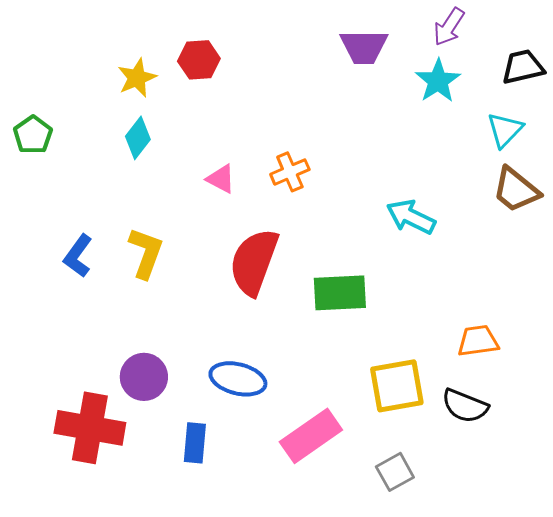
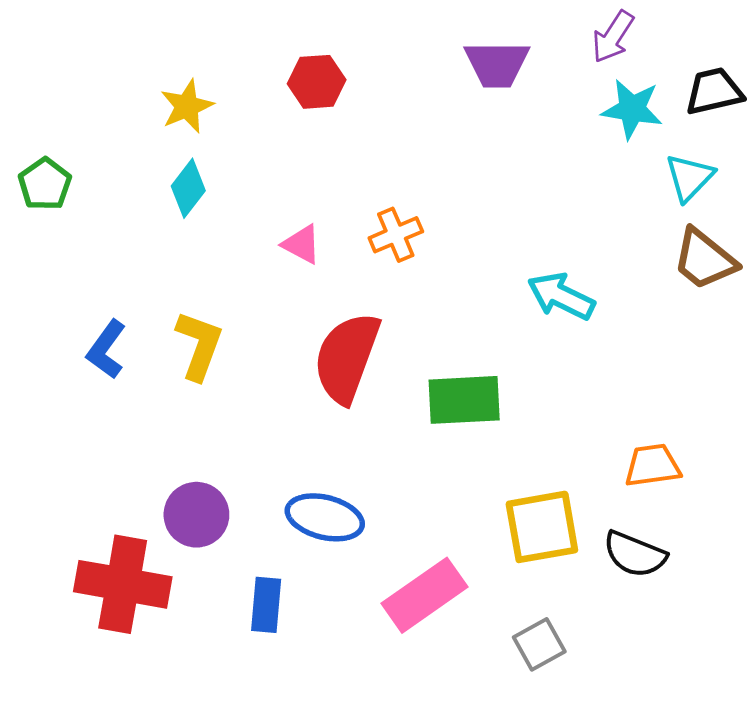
red hexagon: (199, 60) -> (317, 82), moved
cyan star: (438, 81) -> (632, 109), moved, turned -30

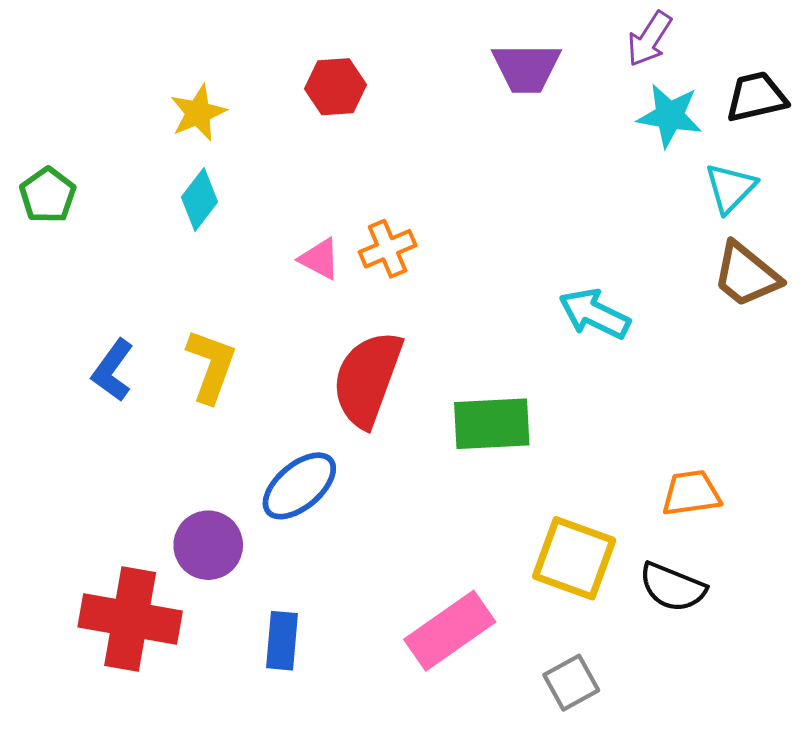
orange cross: (396, 235) -> (388, 249), moved
blue ellipse: (325, 517) -> (299, 486), moved, turned -54
yellow square: (542, 527) -> (574, 558), turned 30

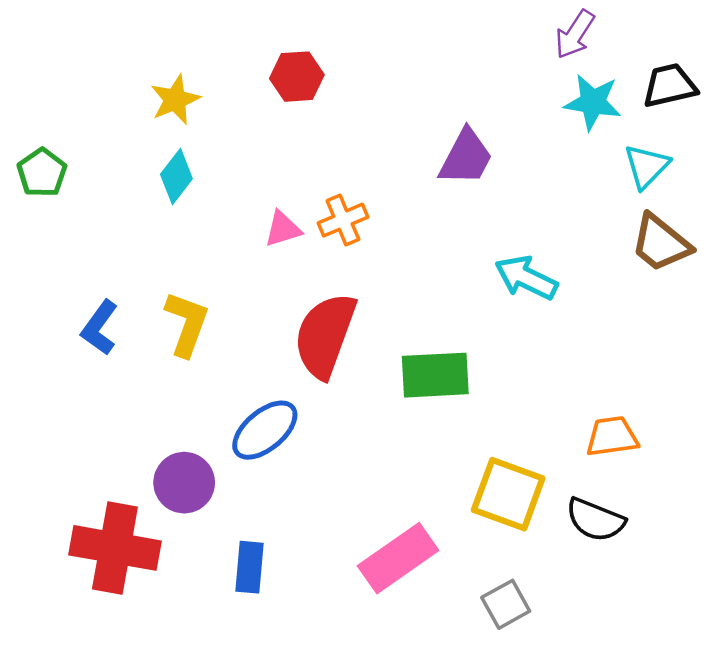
purple trapezoid: (526, 68) -> (466, 157), moved, turned -62
pink triangle: (320, 259) -> (283, 229), turned -45

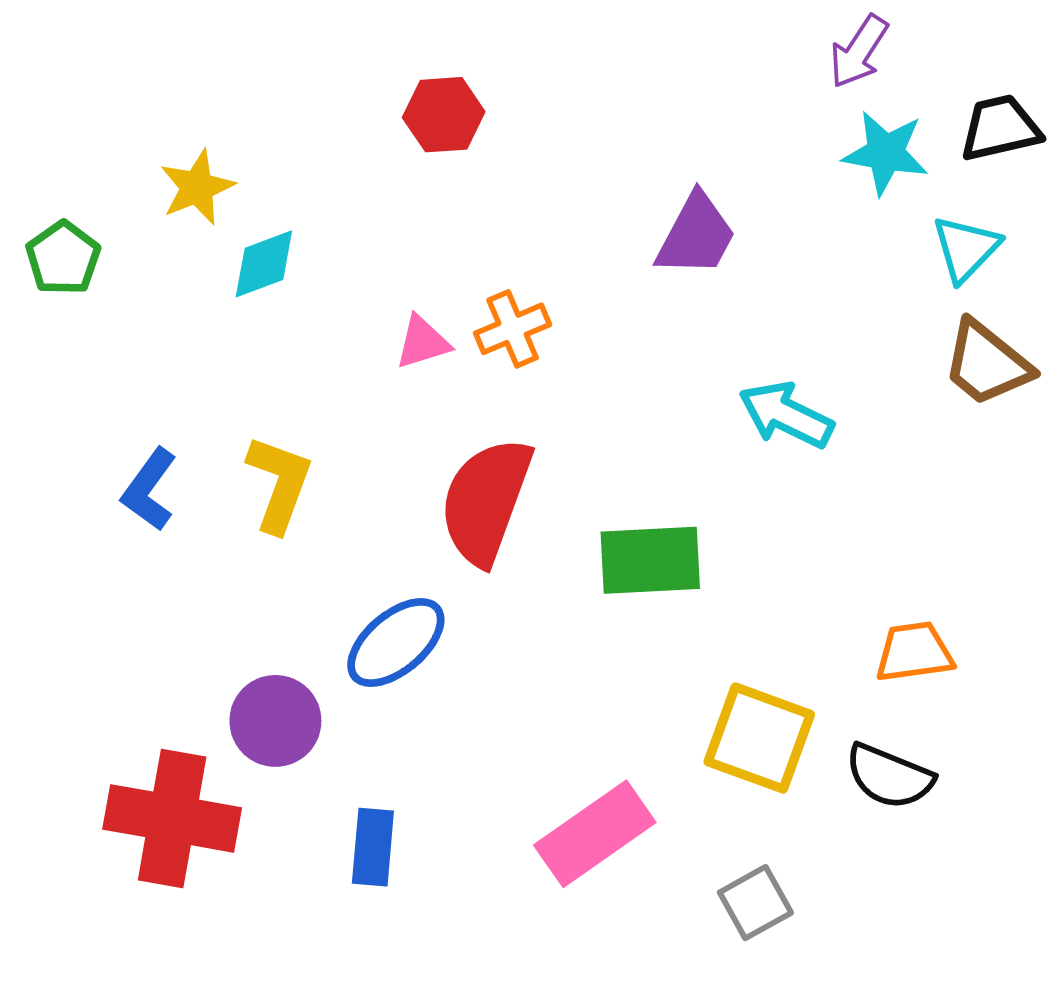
yellow star: (175, 100) -> (197, 187), moved
cyan diamond: (176, 176) -> (264, 264), turned 32

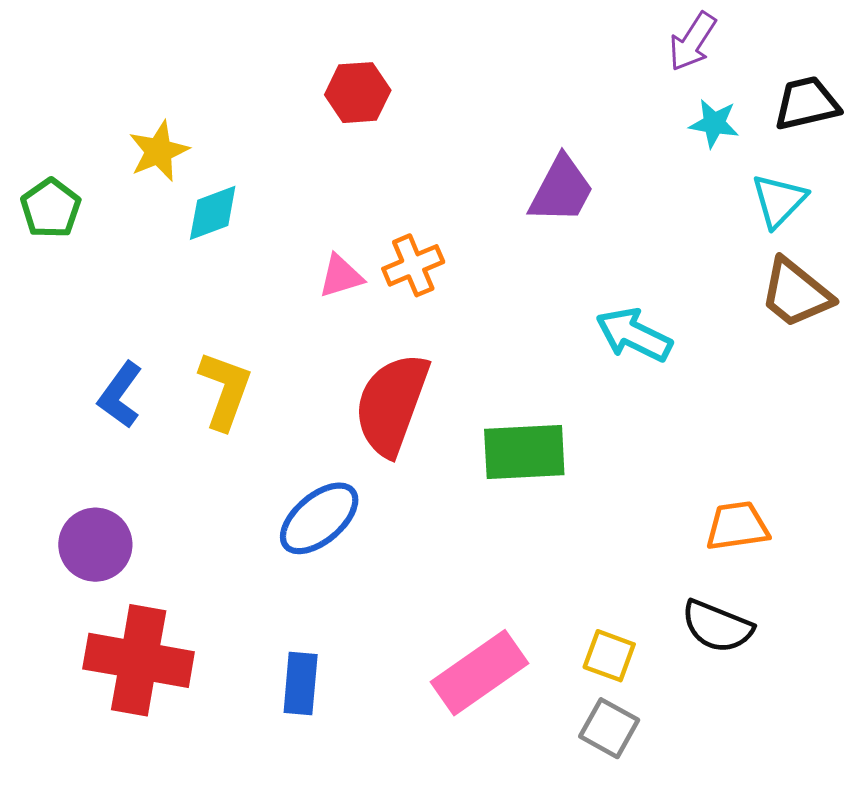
cyan star: (885, 153) -> (714, 123), size x0.7
purple circle: (275, 721) -> (95, 545), moved
yellow square: (759, 738) -> (609, 656), moved, size x0.6
gray square: (755, 903) -> (609, 728), turned -32

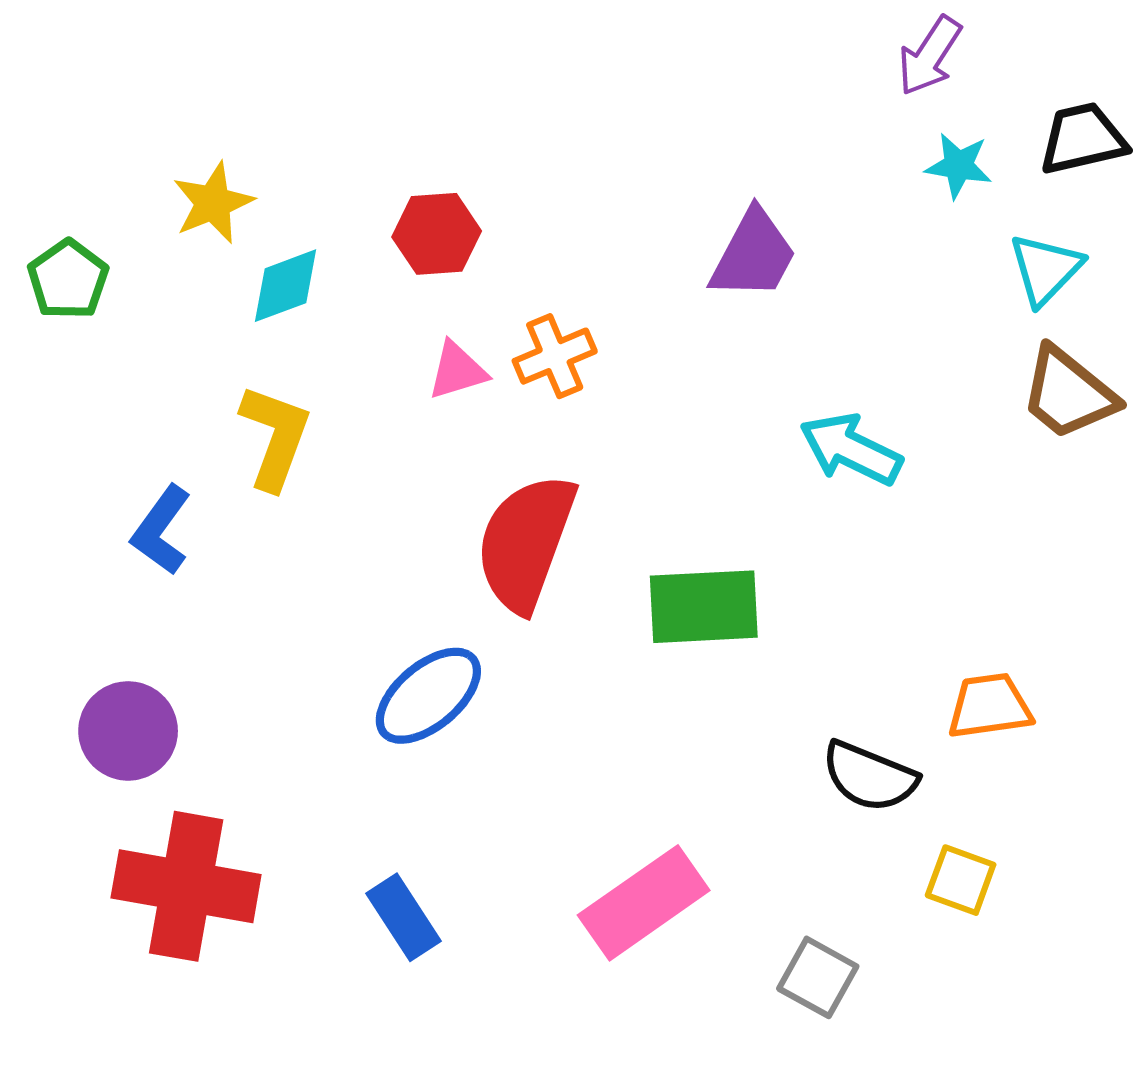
red hexagon: (358, 93) -> (437, 234), moved
yellow L-shape: (225, 390) -> (275, 437), moved
black semicircle: (717, 626) -> (869, 777), moved
yellow square: (609, 656) -> (961, 880), moved
blue rectangle: (301, 683) -> (404, 917), turned -38

